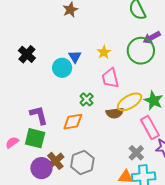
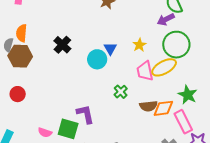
purple arrow: (152, 38) -> (166, 19), moved
yellow ellipse: (130, 102) -> (164, 67), moved
purple L-shape: (39, 115) -> (85, 114), moved
orange diamond: (73, 122) -> (163, 108), moved
pink semicircle: (12, 142) -> (45, 132), turned -128

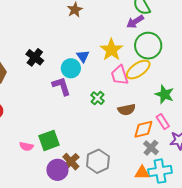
yellow star: (139, 45) -> (111, 50), size x1.6
orange diamond: (163, 108) -> (143, 129), moved
purple L-shape: (85, 114) -> (61, 86), moved
pink rectangle: (183, 122) -> (163, 122), size x0.7
green square: (68, 129) -> (49, 140), turned -30

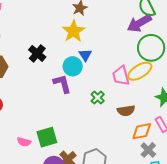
purple arrow: (135, 22) -> (139, 23), size x1.4
yellow star: (111, 50) -> (74, 31), moved

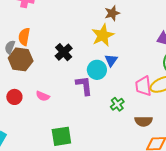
pink semicircle: (24, 142) -> (43, 96), moved

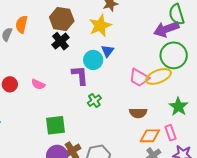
brown hexagon: (21, 59) -> (62, 19), moved
pink trapezoid: (143, 86) -> (139, 78), turned -55
green cross: (117, 104) -> (94, 101), moved

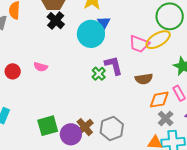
cyan circle: (93, 60) -> (91, 34), size x1.4
purple L-shape: (80, 75) -> (114, 65), moved
green square: (55, 125) -> (48, 126), moved

